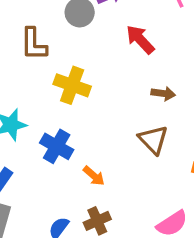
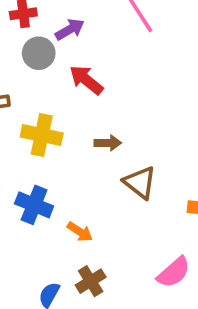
red arrow: (140, 39) -> (86, 80), moved
brown arrow: (163, 93) -> (108, 143), moved

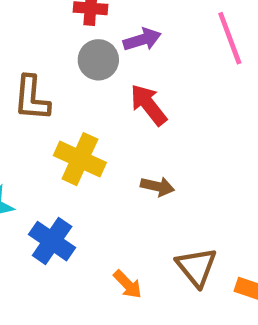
brown triangle: (140, 183) -> (196, 267), moved
orange arrow: (80, 232) -> (128, 284), moved

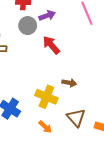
yellow cross: (80, 159) -> (46, 97), moved
brown arrow: (157, 186) -> (69, 83), moved

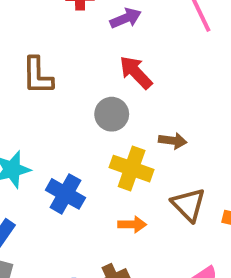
gray circle: (28, 26) -> (112, 114), moved
orange arrow: (45, 127) -> (132, 224), turned -40

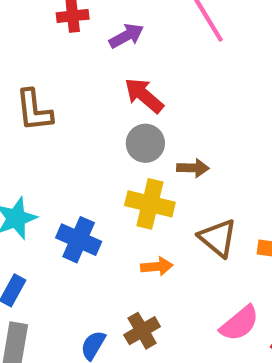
gray circle: (112, 114) -> (145, 143), moved

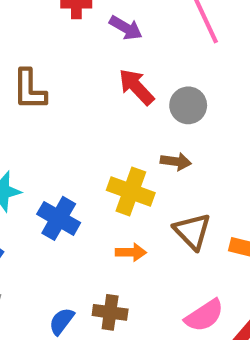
purple arrow: (126, 36) -> (126, 28), turned 52
gray circle: (145, 143) -> (188, 105), moved
brown cross: (142, 331) -> (110, 312), turned 32

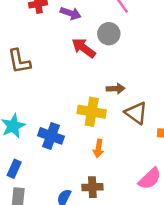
gray circle: (188, 105) -> (109, 34), moved
brown triangle: (192, 231) -> (136, 113), moved
orange arrow: (131, 252) -> (98, 148), turned 108

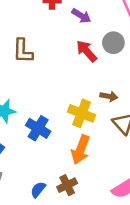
orange arrow: (98, 148) -> (81, 150), size x1.6
brown cross: (92, 187) -> (67, 185), turned -36

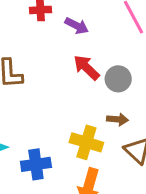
gray circle: (113, 43) -> (118, 79), moved
blue cross: (38, 128) -> (36, 164), turned -35

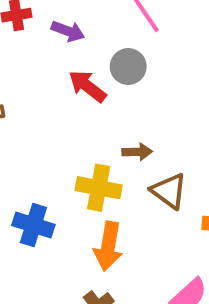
gray circle: (118, 79) -> (128, 67), moved
blue cross: (36, 164) -> (33, 225), turned 32

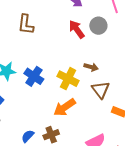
blue cross: (33, 225) -> (34, 76), moved
orange arrow: (108, 246) -> (65, 107), turned 30

